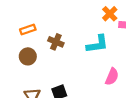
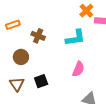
brown circle: (28, 56) -> (21, 57), moved
pink semicircle: (112, 77) -> (78, 69), moved

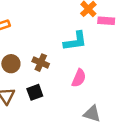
brown cross: (38, 36) -> (41, 63), moved

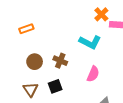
cyan L-shape: (75, 41) -> (90, 42), turned 35

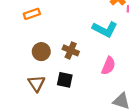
black square: (55, 86) -> (65, 80), turned 32

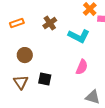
brown cross: (71, 50) -> (50, 23), moved, turned 32

